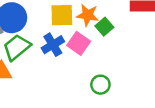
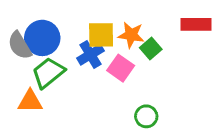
blue cross: (53, 45) -> (90, 55), moved

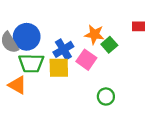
yellow square: (101, 35) -> (59, 68), moved
green trapezoid: (48, 73) -> (31, 63), turned -140
orange triangle: (30, 101) -> (17, 85), turned 30

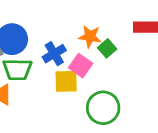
yellow square: (59, 68) -> (66, 81), moved
green circle: (106, 96) -> (103, 108), size x1.6

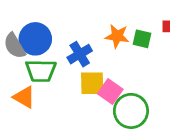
green square: (107, 48) -> (142, 39), moved, turned -36
pink square: (81, 66) -> (110, 92), moved

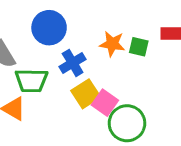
blue circle: (35, 39) -> (49, 28), moved
yellow square: (92, 83) -> (86, 94), turned -32

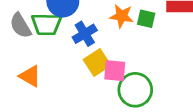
green trapezoid: (31, 81) -> (46, 24), moved
pink square: (105, 103) -> (115, 71), turned -30

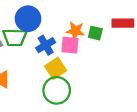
pink square: (115, 71) -> (70, 45), moved
green circle: (135, 90) -> (57, 90), moved

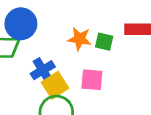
blue cross: (46, 45) -> (43, 70), moved
pink square: (70, 45) -> (92, 80), moved

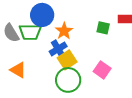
orange star: (80, 39) -> (64, 31), moved, turned 30
pink square: (92, 80) -> (102, 70), moved, turned 30

